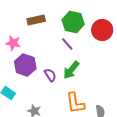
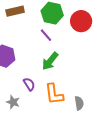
purple semicircle: (50, 75) -> (29, 84), moved

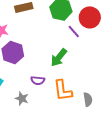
purple line: (46, 35) -> (74, 31), moved
purple semicircle: (29, 84) -> (38, 80), turned 128

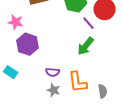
green arrow: (59, 57) -> (86, 46), moved
gray star: (22, 98) -> (54, 90), moved

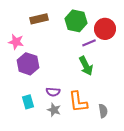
purple line: (89, 23) -> (89, 43), turned -72
green arrow: (86, 46) -> (86, 66), turned -66
cyan rectangle: (11, 72) -> (28, 102), moved, turned 40

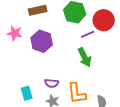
purple hexagon: (28, 64) -> (42, 41), moved

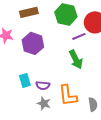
cyan rectangle: (27, 93) -> (25, 80), moved

